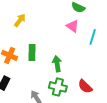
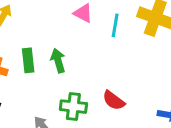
green arrow: (57, 64) -> (58, 61), moved

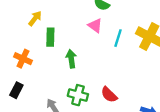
green rectangle: (28, 60) -> (50, 37), moved

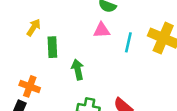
pink triangle: (95, 26) -> (102, 30), turned -35
orange cross: (23, 59) -> (30, 86), moved

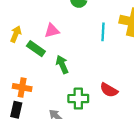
pink triangle: (102, 30) -> (52, 31), moved
green rectangle: (52, 47) -> (36, 49), turned -42

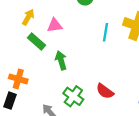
yellow arrow: (16, 34) -> (28, 17), moved
green cross: (78, 99) -> (73, 96), turned 30

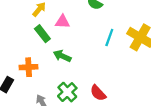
green arrow: (61, 60) -> (62, 56), turned -60
orange cross: (18, 79) -> (29, 67), moved, turned -30

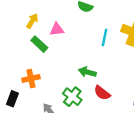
green arrow: (62, 56) -> (87, 72), moved

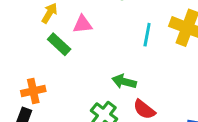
orange cross: (31, 78) -> (33, 91), moved

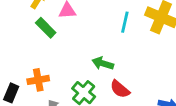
orange cross: (33, 91) -> (38, 80), moved

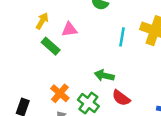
orange cross: (38, 80) -> (60, 93), moved, turned -36

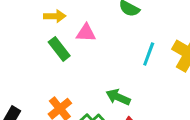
yellow arrow: (42, 21) -> (55, 16), turned 49

